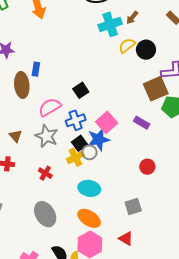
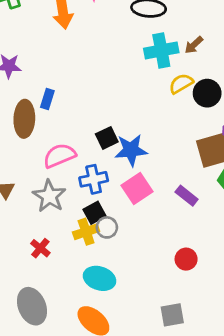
blue star: (99, 139) -> (131, 150), moved
gray square: (133, 207) -> (172, 315), moved

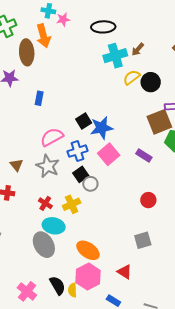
brown ellipse: (24, 119) -> (27, 52), moved
yellow cross: (86, 232) -> (72, 204), moved
cyan ellipse: (100, 278) -> (54, 226), moved

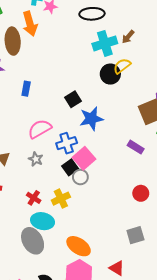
black circle: (151, 82) -> (110, 74), moved
black square: (84, 121) -> (73, 99), moved
pink square: (109, 154) -> (84, 158), moved
gray star: (48, 166) -> (36, 159), size x0.6

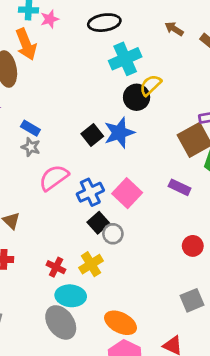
brown arrow: (128, 37) -> (174, 29), moved, turned 88
blue rectangle: (26, 89) -> (30, 128), turned -64
blue star: (91, 119) -> (119, 133), moved
pink square: (84, 158) -> (127, 193), moved
gray star: (36, 159) -> (31, 147), moved

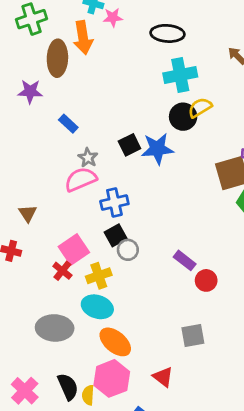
gray star: (31, 147) -> (88, 158), moved
purple rectangle: (180, 187) -> (185, 260), moved
pink square: (127, 193) -> (74, 250), moved
cyan ellipse: (71, 296) -> (97, 307), moved
gray ellipse: (61, 322) -> (55, 328), turned -64

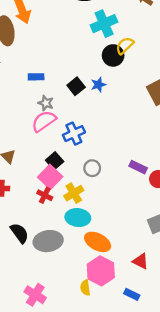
blue rectangle: (68, 124) -> (36, 77), moved, turned -32
blue star: (157, 149) -> (98, 85), size x0.6
black square: (116, 235) -> (55, 161), moved
black semicircle: (68, 387) -> (19, 233), moved

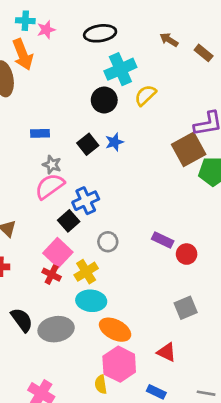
black circle: (113, 55) -> (104, 100), moved
black square: (55, 161) -> (69, 221), moved

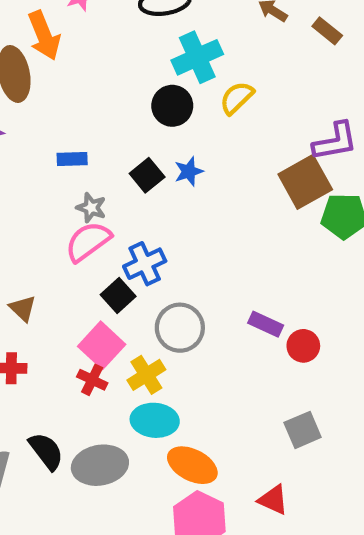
gray circle: (108, 242) -> (180, 328), size x1.5

